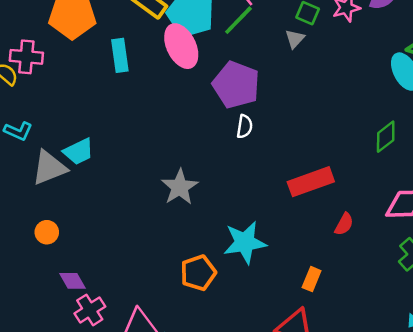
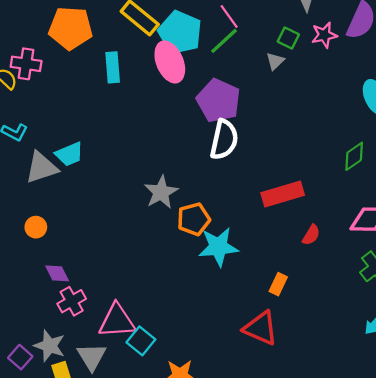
white semicircle: (245, 126) -> (224, 140), size x1.8
orange pentagon: (198, 273) -> (194, 219), moved

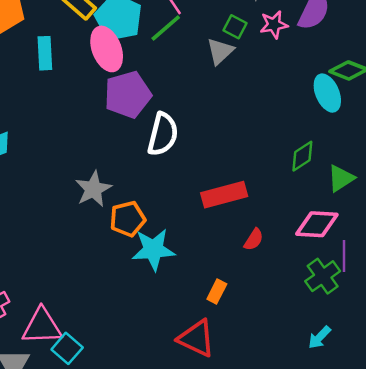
gray triangle: (275, 61) -> (220, 51), size x1.4
purple pentagon: (218, 101) -> (128, 95), moved, turned 30

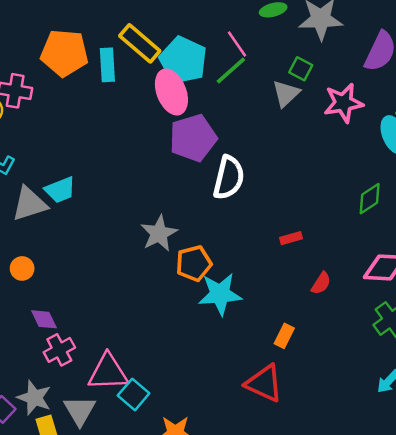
pink star: (274, 25) -> (343, 103), moved, size x1.4
cyan rectangle: (45, 53) -> (107, 65), moved
red rectangle: (224, 195) -> (291, 238), size x0.5

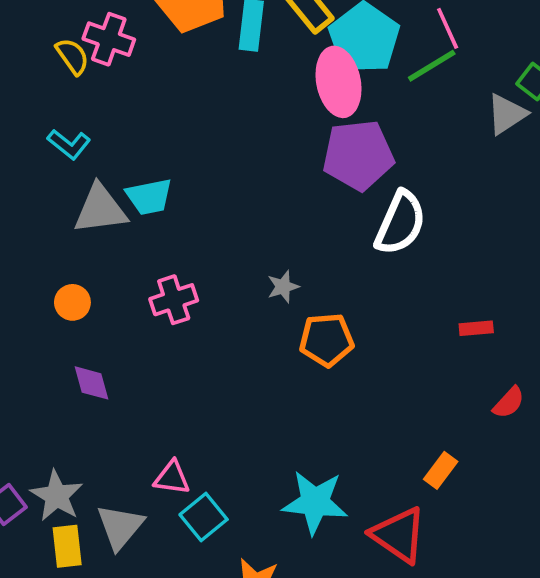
gray star: (159, 233) -> (283, 287), size x0.6
cyan star: (220, 294) -> (315, 502), moved
pink cross: (59, 350) -> (174, 300), moved
pink triangle: (108, 372) -> (172, 478), size x0.6

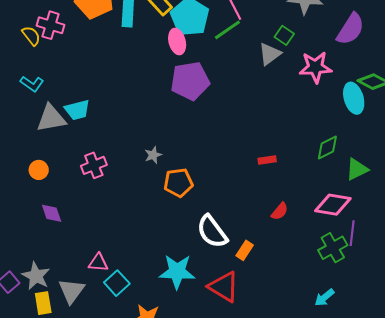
pink ellipse: (339, 82) -> (177, 42), size x0.7
white semicircle: (400, 223) -> (212, 232), moved, turned 123
red rectangle: (476, 328) -> (267, 160), moved

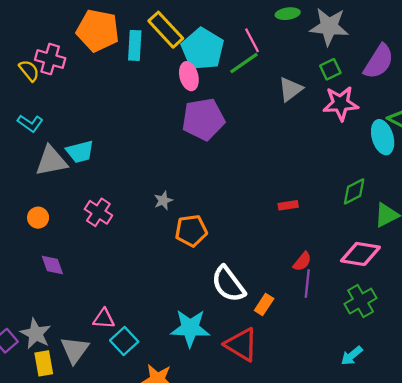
green square: (284, 35) -> (330, 69), moved, turned 30
pink cross: (94, 165) -> (98, 212), turned -35
purple line: (352, 233) -> (307, 283), moved

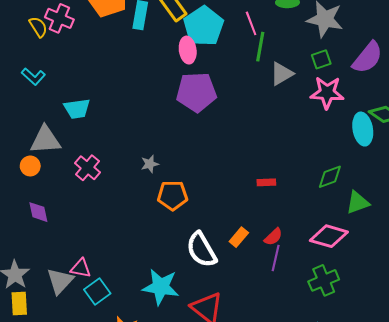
green line: (244, 63) -> (260, 47), moved, turned -52
gray triangle: (51, 161) -> (45, 140), moved
orange rectangle: (264, 305) -> (239, 237), moved
gray triangle: (75, 350) -> (60, 281), moved

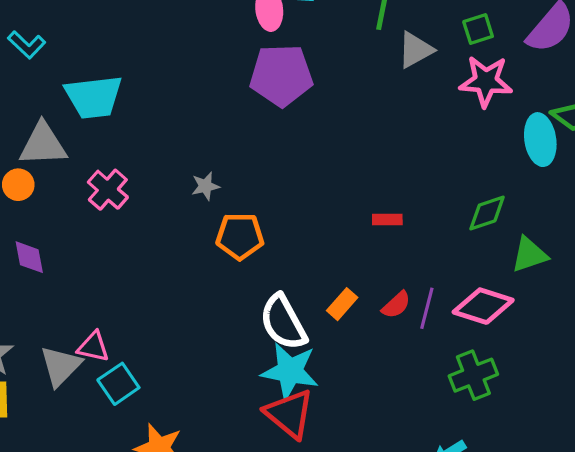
cyan trapezoid: (77, 109) -> (94, 97), size x1.4
purple line: (276, 258) -> (427, 308), moved
cyan star: (161, 287) -> (290, 371), moved

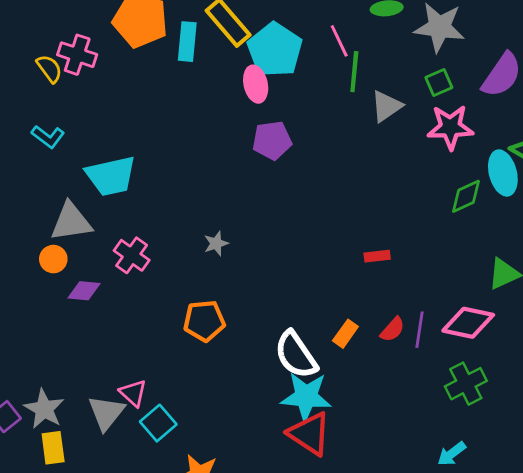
purple pentagon: (281, 75) -> (272, 140), size x0.7
green diamond: (487, 213) -> (466, 196), moved
orange pentagon: (240, 236) -> (204, 321), moved
purple diamond: (29, 257) -> (84, 291), moved, turned -68
pink triangle: (93, 347) -> (133, 393), turned 36

